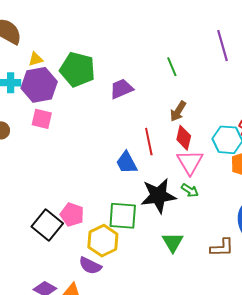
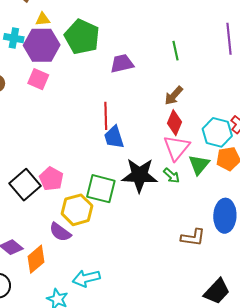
red line: (149, 142) -> (106, 116), moved
green triangle: (173, 242) -> (199, 165), moved

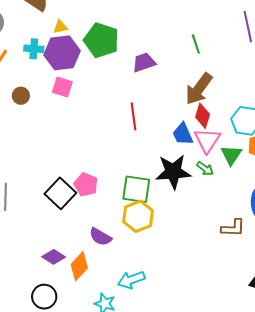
brown arrow: (174, 96) -> (199, 89), size x1.6
blue trapezoid: (114, 137) -> (183, 134), moved
yellow hexagon: (77, 210) -> (138, 216), moved

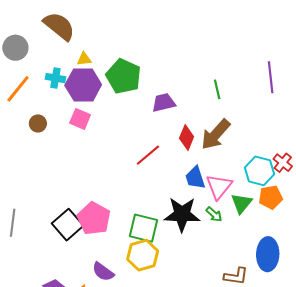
red line: (133, 116) -> (148, 155), turned 52
red diamond: (203, 116) -> (187, 137), moved
pink pentagon: (86, 185) -> (94, 218), size x1.4

